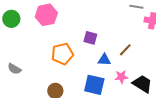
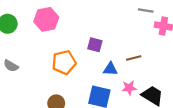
brown line: (125, 50) -> (134, 58), turned 32
gray semicircle: (14, 69) -> (11, 66), moved

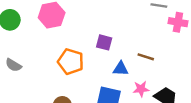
brown line: (134, 58) -> (146, 57), turned 32
orange pentagon: (64, 62) -> (71, 62), turned 30

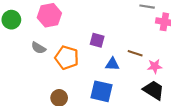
gray semicircle: (13, 65) -> (38, 48), moved
pink star: (141, 89) -> (155, 66), moved

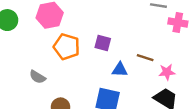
gray semicircle: (38, 48) -> (38, 77), moved
orange pentagon: (67, 58) -> (67, 47), moved

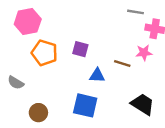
pink star: (167, 72) -> (144, 53), moved

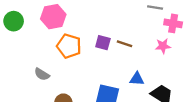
brown line: (122, 63) -> (124, 44), moved
blue triangle: (97, 75) -> (137, 79), moved

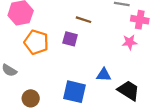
brown line: (124, 44) -> (84, 20), moved

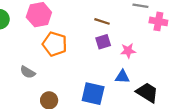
purple square: (70, 39) -> (103, 42), moved, turned -32
pink star: (130, 42) -> (128, 51), moved

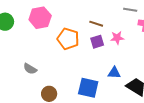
orange pentagon: (55, 44) -> (68, 39), moved
pink star: (128, 51) -> (117, 38), moved

